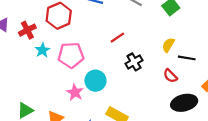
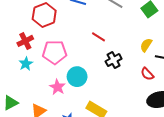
red cross: (27, 30) -> (25, 41), moved
red line: (117, 38) -> (99, 37), turned 64
cyan star: (42, 50) -> (26, 64), moved

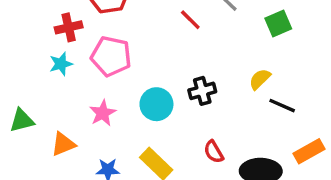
red line: (99, 37) -> (190, 20), moved
red semicircle: (147, 74) -> (214, 152), moved
cyan circle: (77, 77) -> (156, 104), moved

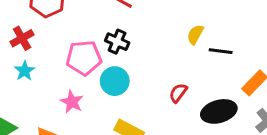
pink pentagon: (111, 56) -> (84, 58), moved
black cross: (202, 91) -> (117, 42), moved, turned -35
red semicircle: (214, 152) -> (178, 93), moved, turned 84

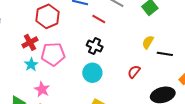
pink pentagon: (84, 58) -> (53, 54), moved
red semicircle: (178, 93) -> (134, 72), moved
pink star: (72, 102) -> (42, 89), moved

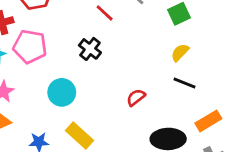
yellow semicircle: (148, 42) -> (180, 53), moved
cyan circle: (92, 73) -> (62, 92), moved

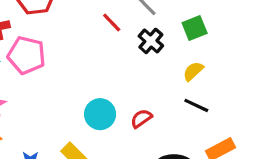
black cross: (90, 49) -> (151, 41), moved
cyan circle: (62, 92) -> (100, 114), moved

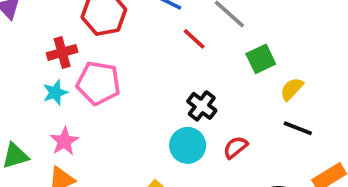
green square: (195, 28) -> (261, 59), moved
black cross: (151, 41) -> (202, 106), moved

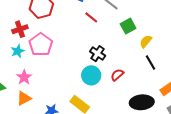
pink pentagon: (98, 83) -> (41, 45), turned 30
black line: (298, 128) -> (150, 62), turned 42

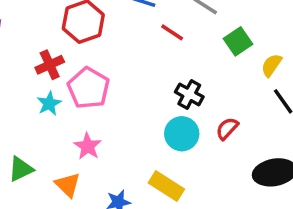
pink star: (24, 77) -> (88, 146), moved
orange triangle: (24, 98) -> (68, 185), turned -42

